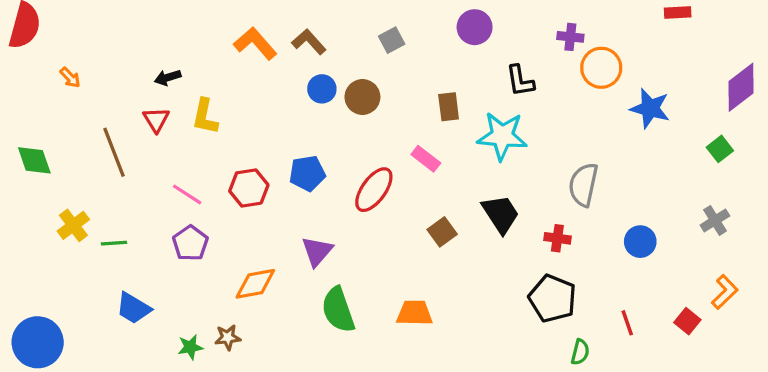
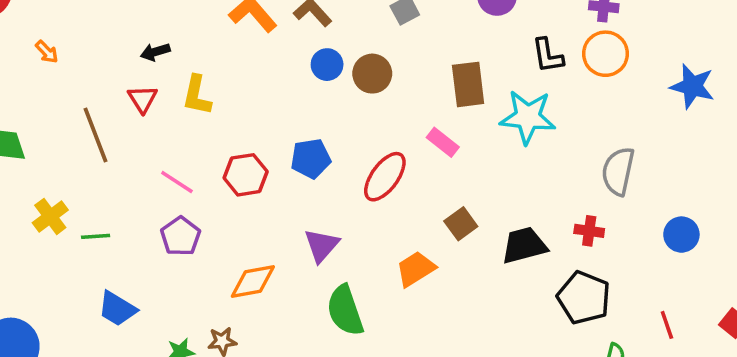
orange circle: (601, 68) -> (605, 54), moved
brown rectangle: (449, 107) -> (468, 84), size x1.4
black trapezoid: (501, 214) -> (524, 245), moved, turned -72
orange trapezoid: (414, 313) -> (416, 269), moved, turned -33

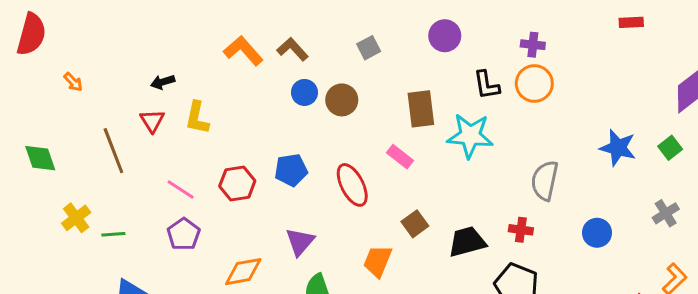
blue star: (692, 86) -> (618, 148), moved
red ellipse: (385, 177) -> (352, 185), turned -63
orange trapezoid: (416, 269) -> (378, 261), turned -36

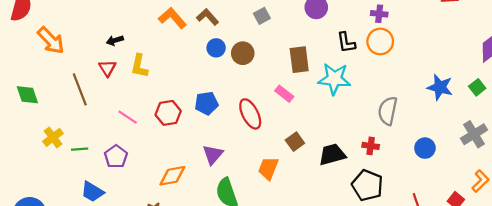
orange arrow: (73, 82) -> (51, 40), size x2.0
gray cross: (666, 213) -> (474, 134), size x1.4
purple pentagon: (184, 234) -> (116, 157), moved

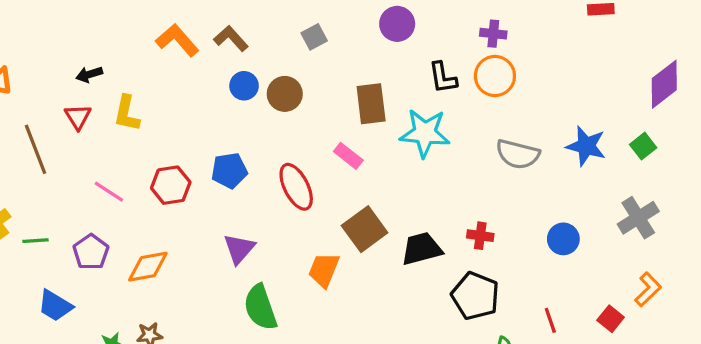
gray semicircle: (388, 111) -> (518, 154), moved, turned -88
brown square: (295, 142) -> (365, 229), size x1.5
orange diamond: (172, 176) -> (148, 267), moved

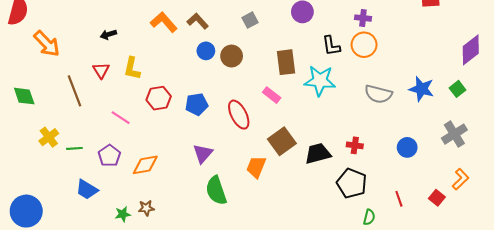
black arrow: (89, 74) -> (108, 34), moved
red hexagon: (171, 185) -> (159, 98), moved

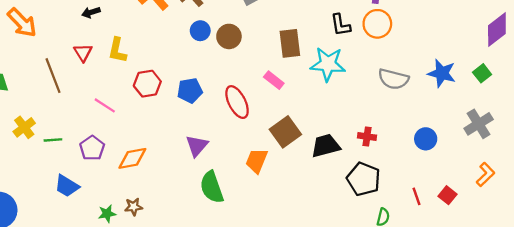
red square: (437, 198) -> (448, 195), moved

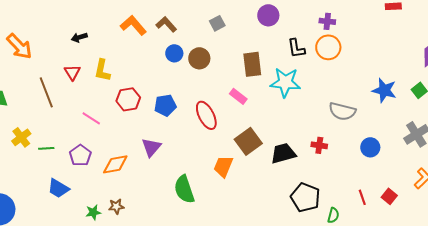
gray semicircle: (393, 79) -> (342, 111), moved
purple triangle: (197, 146) -> (151, 147), moved
black pentagon: (364, 179) -> (305, 197), moved

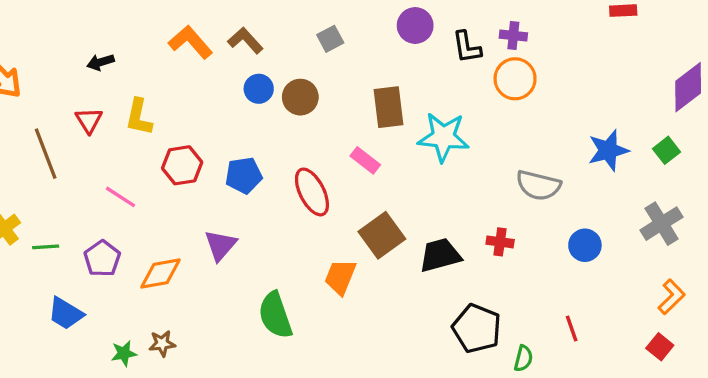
black L-shape: (296, 48) -> (467, 47), moved
blue star: (384, 90) -> (608, 150), turned -30
red square: (389, 196) -> (660, 347), moved

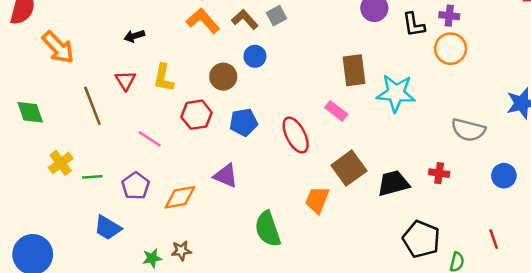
gray square: (330, 39) -> (277, 16), moved
brown circle: (300, 97) -> (223, 77), moved
purple triangle: (220, 245) -> (226, 176), turned -48

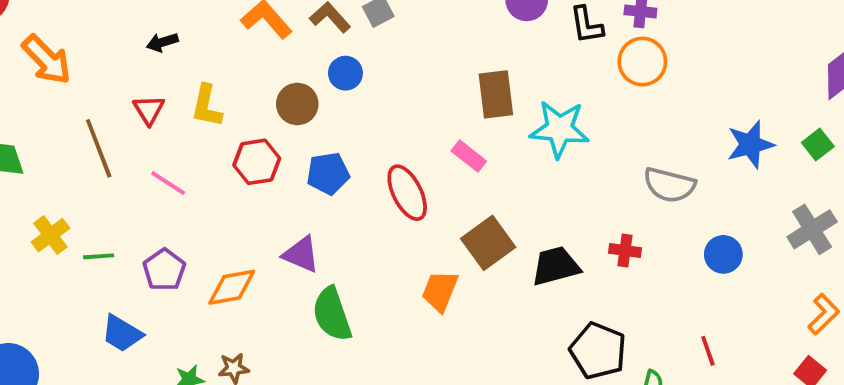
pink line: (150, 139) -> (168, 183), moved
green semicircle: (268, 229) -> (332, 314), moved

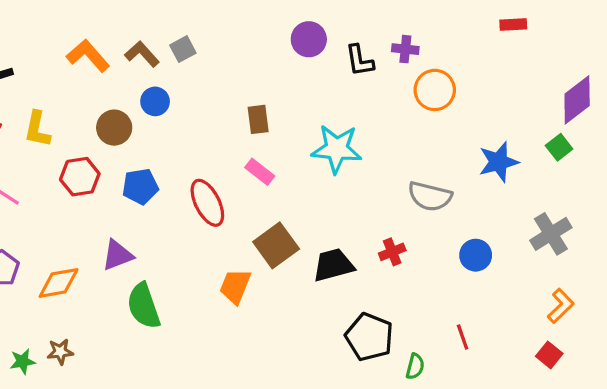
orange circle: (642, 62) -> (435, 90), moved
brown rectangle: (496, 94) -> (258, 119), moved, size x0.7
green square: (818, 144) -> (559, 147), moved
red cross: (625, 251) -> (392, 252), turned -30
purple triangle: (301, 254) -> (117, 255), turned -44

